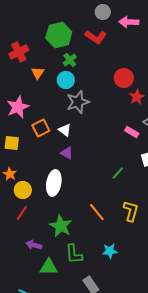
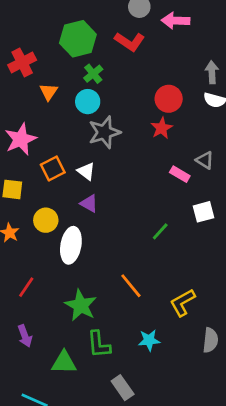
red star: (137, 97) -> (162, 128), moved
yellow circle: (23, 190) -> (46, 220), moved
yellow L-shape: (131, 211) -> (183, 303), moved, turned -135
purple arrow: (34, 245) -> (25, 336), moved, turned -126

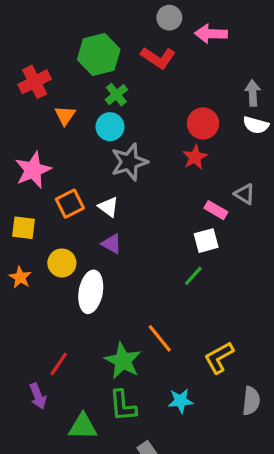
white square: (203, 212) -> (206, 241), moved
red line: (26, 287) -> (59, 364), moved
green star: (81, 305) -> (123, 361), moved

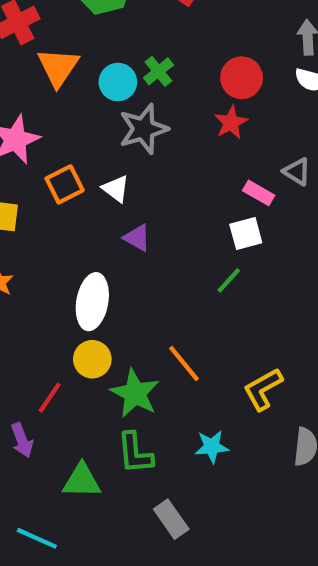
green cross: (116, 95) -> (158, 71), moved
orange triangle: (65, 115) -> (58, 67), size x1.5
purple triangle: (112, 244) -> (137, 238), moved
yellow circle: (62, 263) -> (92, 359), moved

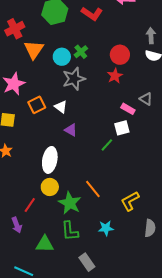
green line: (229, 280) -> (107, 145), moved

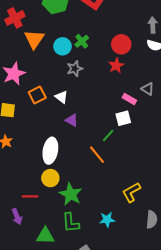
gray star: (74, 79) -> (75, 69), size x0.7
orange line: (93, 189) -> (97, 155), moved
red line: (30, 205) -> (30, 196), turned 56

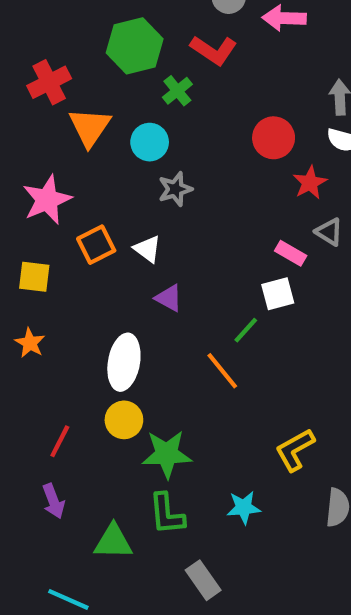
green cross: (82, 41) -> (177, 91), moved
red star: (116, 66) -> (310, 183), moved
green star: (71, 194) -> (167, 454), turned -30
red line: (30, 196) -> (60, 441), moved, turned -63

